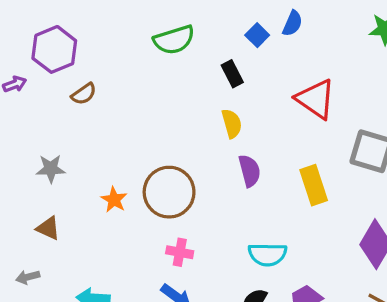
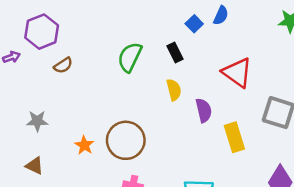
green semicircle: (174, 40) -> (130, 57), moved, turned 132
purple semicircle: (250, 171) -> (204, 110), moved

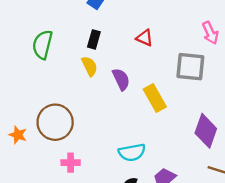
black rectangle: (175, 52) -> (94, 39), moved, turned 54
red triangle: (237, 73) -> (145, 38), size x0.6

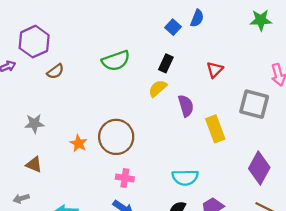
red triangle: (145, 38) -> (215, 70), turned 42
green semicircle: (42, 45) -> (116, 61), turned -132
yellow semicircle: (90, 66) -> (158, 88), turned -114

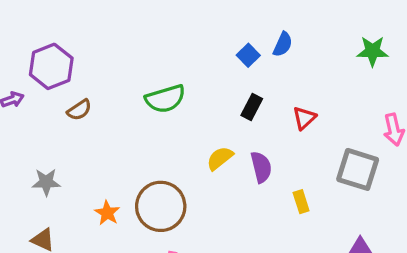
black rectangle: (166, 63) -> (252, 107), moved
yellow semicircle: (158, 88) -> (220, 158), moved
yellow rectangle: (215, 129) -> (301, 202), size x0.6

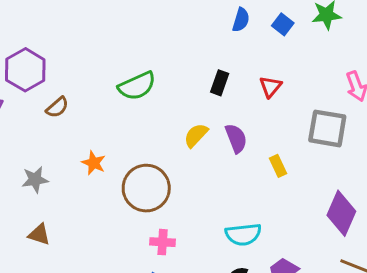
blue square: (248, 55) -> (283, 24), moved
orange star: (107, 213) -> (94, 163), moved

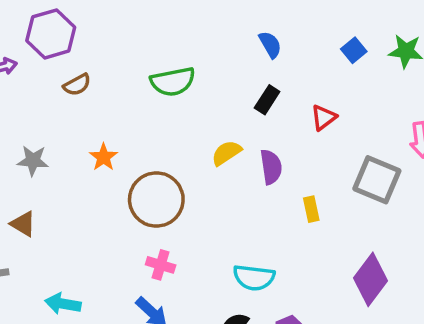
blue semicircle: (241, 20) -> (270, 45), moved, turned -60

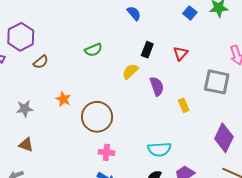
blue semicircle: (270, 45) -> (134, 13), moved
green semicircle: (173, 82) -> (93, 50), size x0.7
yellow semicircle: (226, 153) -> (130, 71), moved

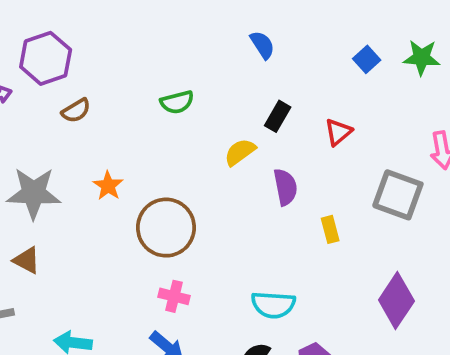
gray star: (25, 109) -> (34, 193), size x1.6

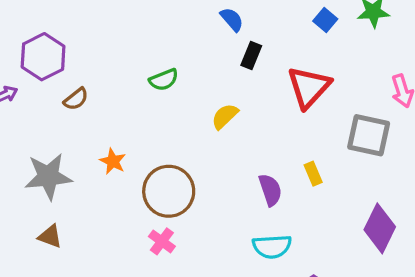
black rectangle: (278, 116) -> (251, 55), moved
red triangle: (338, 132) -> (309, 87), size x1.8
purple semicircle: (285, 187) -> (270, 190), moved
pink cross: (174, 296) -> (162, 241), moved, turned 30

